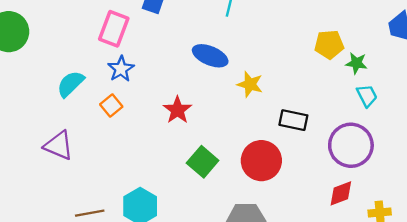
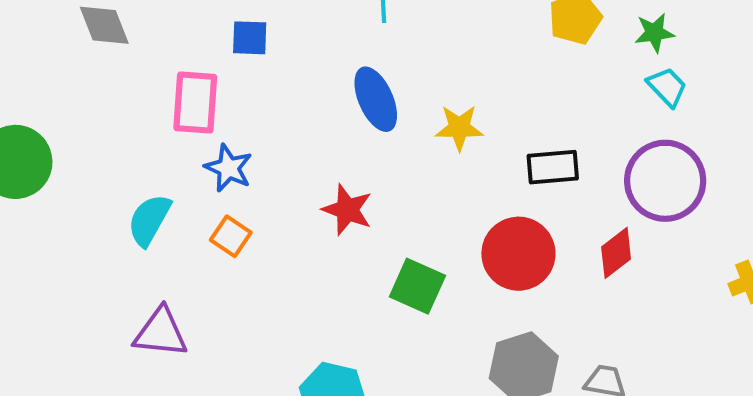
blue ellipse: (210, 56) -> (376, 99), turned 60
green star: (356, 63) -> (654, 33), moved
red diamond: (341, 193) -> (616, 253), moved

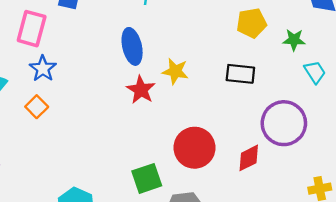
cyan trapezoid: (667, 87) -> (315, 72), moved
black rectangle: (553, 167) -> (240, 74), moved
red star: (347, 210) -> (141, 90), moved
green square: (417, 286) -> (147, 178), moved, turned 36

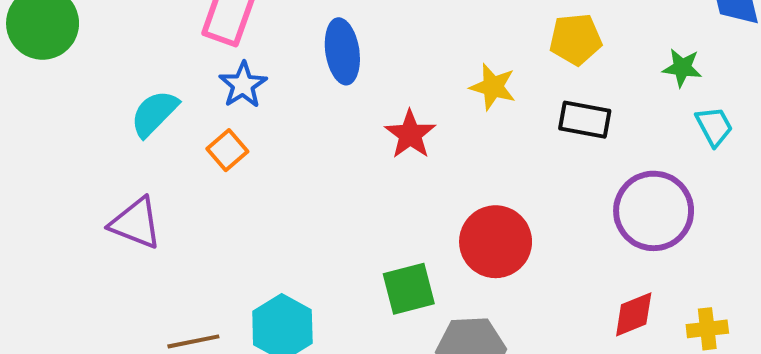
yellow pentagon: (252, 23) -> (576, 39), moved
blue ellipse: (132, 46) -> (342, 51), moved
yellow star: (175, 71) -> (493, 87), moved
red diamond: (249, 158) -> (634, 314), moved

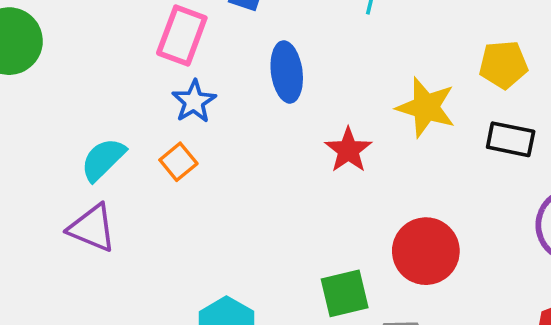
yellow star: (493, 87) -> (426, 107), size x1.4
cyan semicircle: (154, 113) -> (103, 159), moved

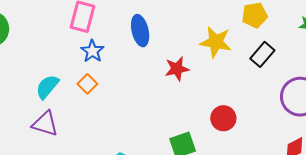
black rectangle: (511, 139) -> (262, 54), turned -55
red star: (348, 150) -> (177, 69), turned 30
red circle: (426, 251) -> (223, 118), size x0.7

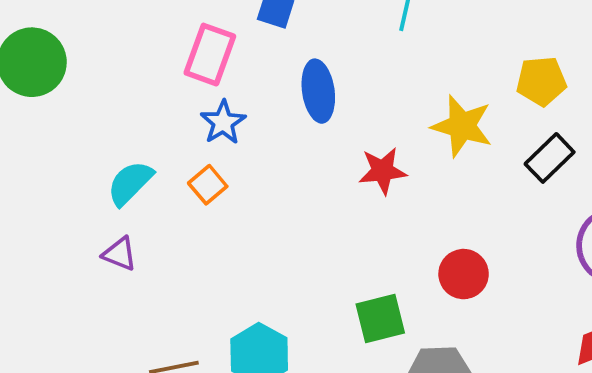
purple triangle: (45, 124) -> (120, 254), size x0.7

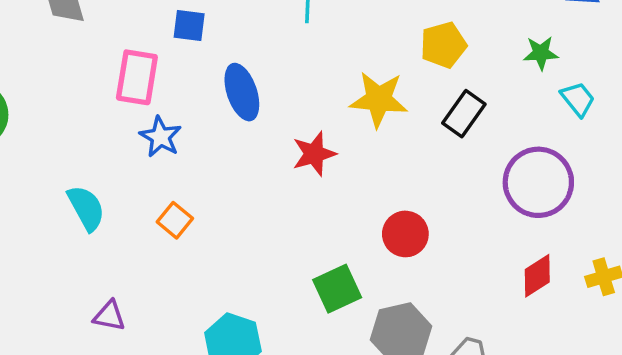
cyan semicircle: (130, 183) -> (86, 208), turned 117
orange square: (208, 185) -> (175, 220), moved
purple triangle: (120, 254) -> (109, 316), moved

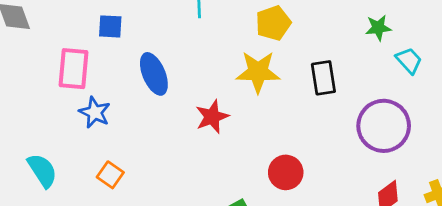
yellow pentagon: (443, 45) -> (273, 23), moved
black rectangle: (464, 114) -> (323, 78), turned -40

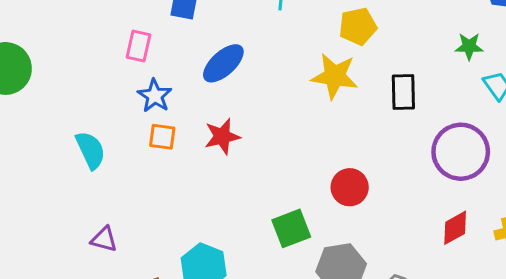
pink rectangle: (74, 69) -> (138, 46), size x0.7
blue ellipse: (154, 74) -> (223, 63), turned 63
red star: (212, 117) -> (222, 136), moved
orange square: (110, 175) -> (162, 137), moved, turned -35

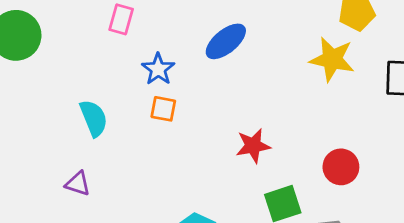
pink rectangle: (138, 46) -> (121, 19), moved
red star: (222, 136) -> (253, 146), moved
purple triangle: (104, 239) -> (78, 184), moved

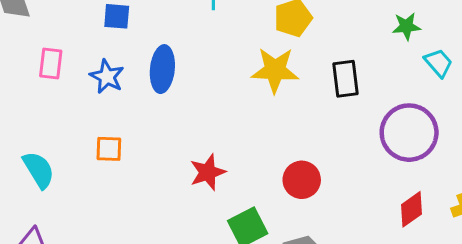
blue ellipse: (226, 41) -> (162, 69), turned -36
blue star: (158, 69) -> (107, 77), moved

